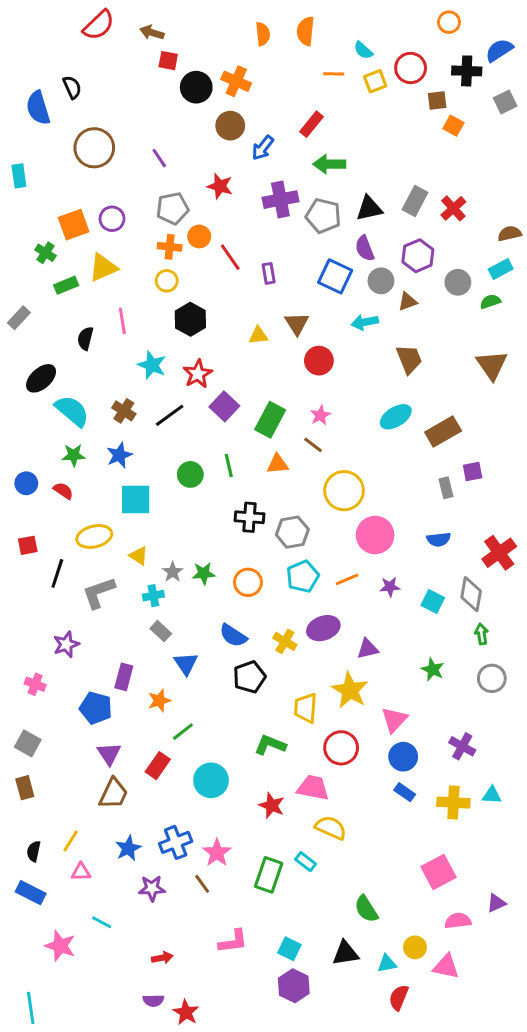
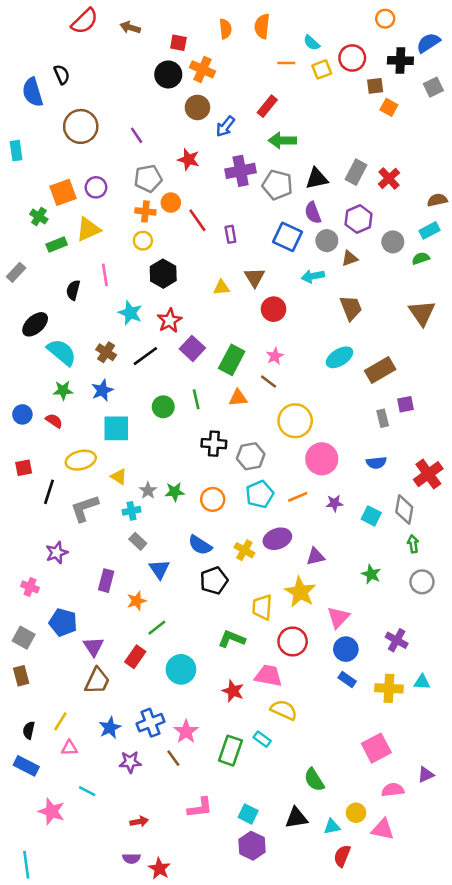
red square: (168, 61) -> (178, 43), moved
blue pentagon: (96, 708) -> (63, 622), moved

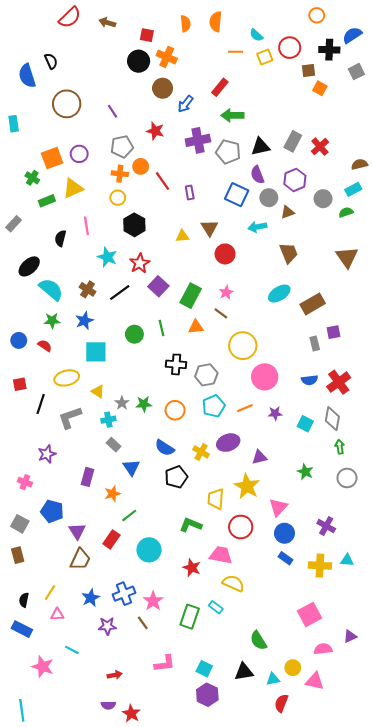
red cross: (428, 474) -> (339, 382), moved

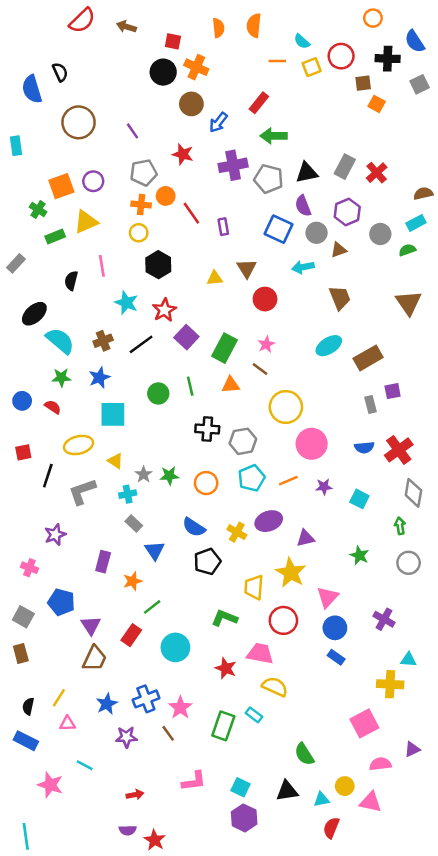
blue semicircle: (352, 35) -> (415, 41), turned -90
brown cross: (88, 289) -> (103, 341), turned 35
gray diamond: (332, 419) -> (413, 493), moved
yellow cross: (320, 566) -> (390, 684), moved

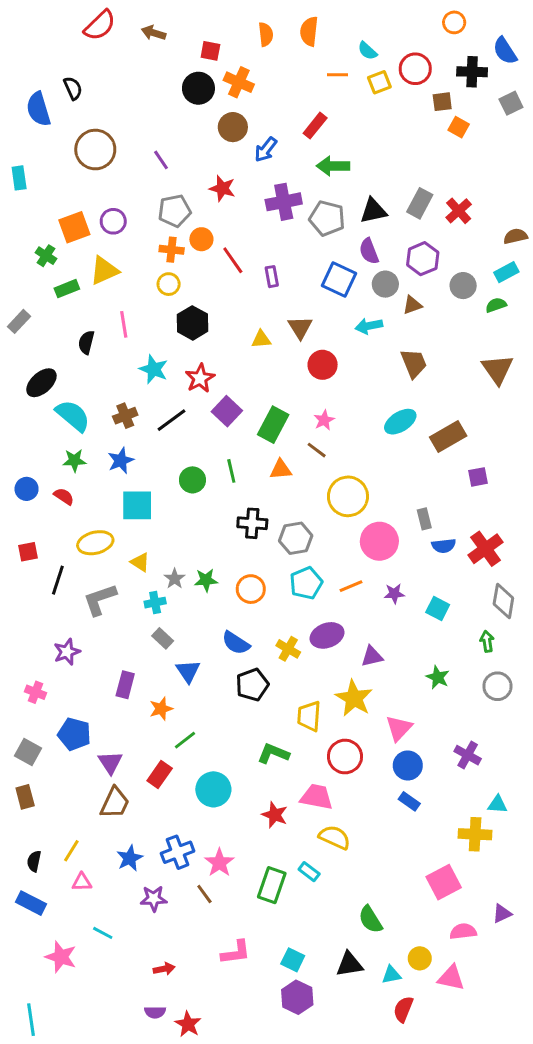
gray rectangle: (370, 405) -> (424, 519), moved

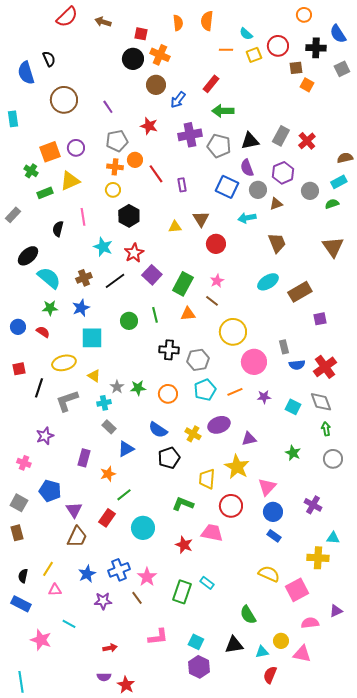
gray diamond: (503, 601) -> (321, 402), moved, turned -30
blue triangle: (188, 671) -> (126, 449), turned 36
yellow semicircle: (335, 837) -> (269, 574), moved

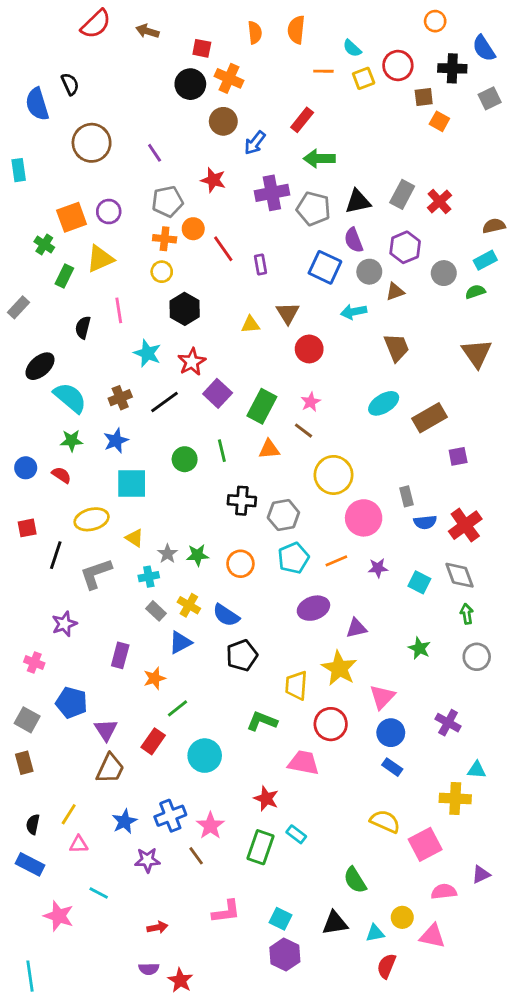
green rectangle: (45, 193) -> (64, 276), turned -42
yellow cross: (193, 434) -> (189, 605), moved
red star: (184, 545) -> (266, 799), moved

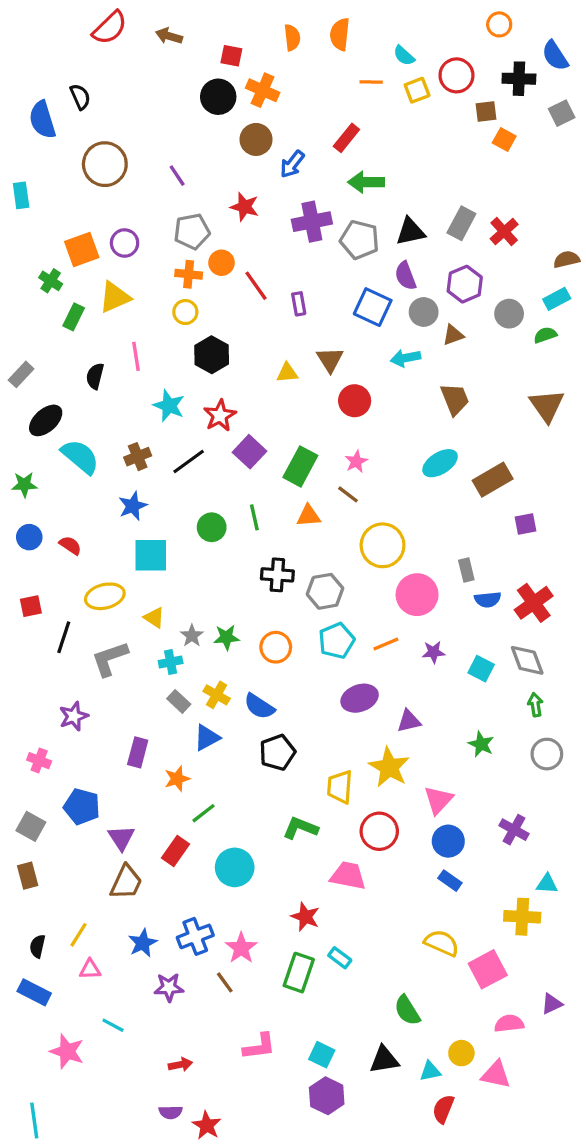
gray rectangle: (19, 307) -> (21, 374), moved
green star: (72, 441) -> (24, 485), moved

